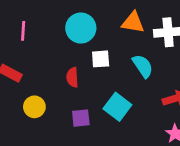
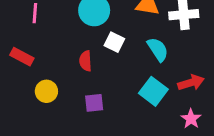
white square: (101, 59) -> (114, 42), turned 30
cyan square: (117, 107) -> (153, 91), moved

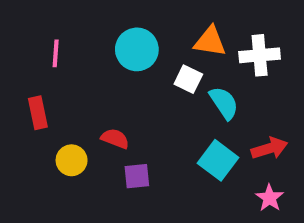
white square: (114, 42) -> (188, 79), moved
red rectangle: (22, 57) -> (38, 113), turned 50
red semicircle: (85, 61) -> (115, 139), moved, turned 114

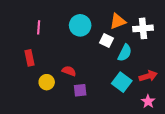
orange triangle: (210, 41) -> (118, 21), turned -30
cyan semicircle: (224, 103) -> (125, 53), turned 60

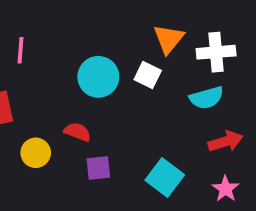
orange triangle: (118, 21) -> (169, 39), turned -30
cyan circle: (80, 25) -> (98, 77), moved
cyan semicircle: (125, 53) -> (207, 98), moved, turned 48
cyan square: (122, 82) -> (165, 177), moved

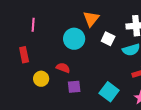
orange triangle: (169, 39) -> (91, 19), moved
white square: (148, 75) -> (108, 39), moved

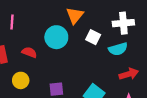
red semicircle: (63, 68) -> (29, 52), moved

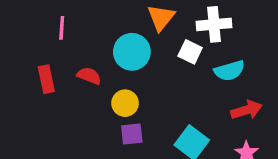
white cross: (123, 23) -> (214, 24), moved
yellow circle: (21, 80) -> (125, 103), moved

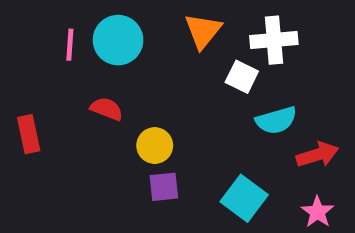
cyan circle: (132, 52) -> (118, 40), moved
cyan semicircle: (229, 71) -> (276, 120), moved
red rectangle: (46, 79) -> (29, 134), moved

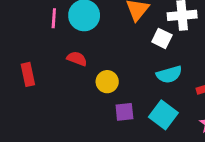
cyan semicircle: (276, 120) -> (169, 74), moved
purple square: (164, 187) -> (124, 112), moved

